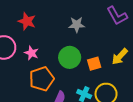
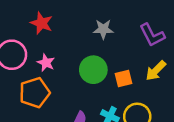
purple L-shape: (117, 16) -> (152, 35), moved
orange pentagon: (42, 79) -> (35, 93), moved

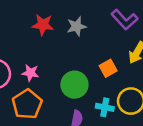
red star: (42, 23) -> (43, 25), moved
green circle: (93, 70) -> (74, 85), moved

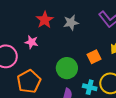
red star: (43, 25) -> (45, 20), turned 30
pink star: (30, 73) -> (32, 42), moved

